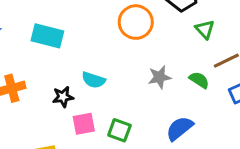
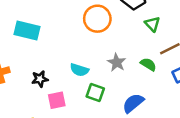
gray star: (159, 77) -> (117, 62), turned -30
cyan semicircle: (93, 80) -> (79, 70), moved
green square: (119, 130) -> (95, 93), moved

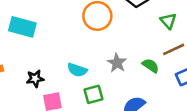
green triangle: (152, 24) -> (168, 21), moved
green square: (95, 93) -> (94, 94), turned -36

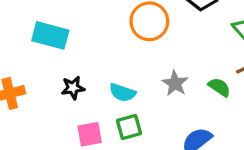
black star: (35, 79) -> (73, 88), moved
green square: (94, 94) -> (129, 127), moved

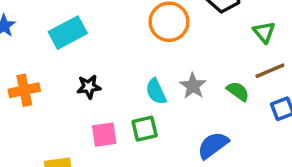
cyan rectangle: (50, 35) -> (68, 33), turned -45
cyan semicircle: (122, 93) -> (156, 92), moved, turned 44

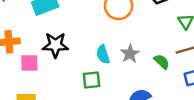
black star: (89, 87) -> (55, 45), size x1.5
pink square: (104, 135) -> (29, 63), moved

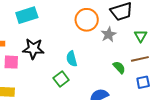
gray star: (130, 54) -> (109, 34), moved
green square: (92, 80) -> (61, 79), turned -35

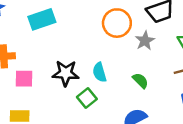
black star: (33, 49) -> (66, 73), moved
green semicircle: (119, 67) -> (140, 81), moved

